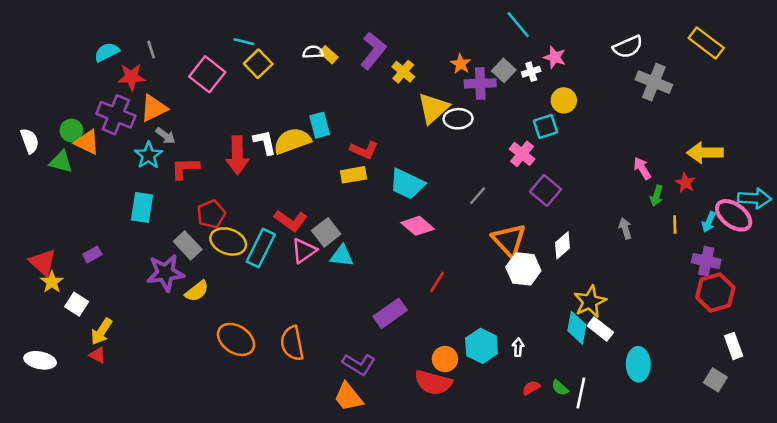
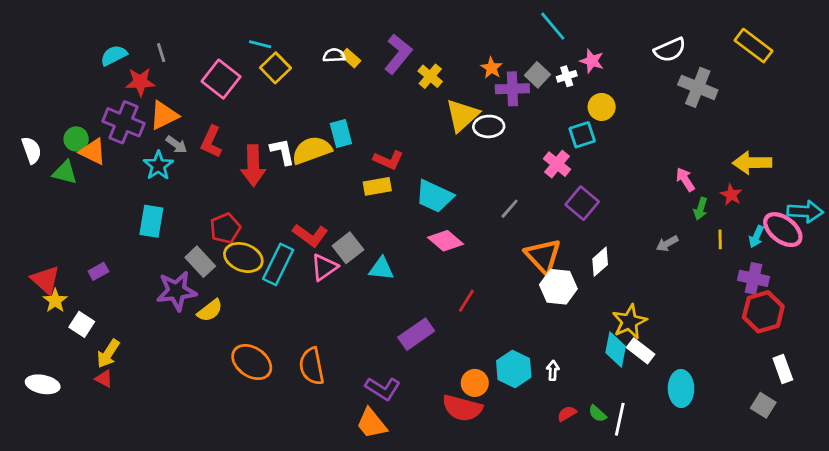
red L-shape: (185, 168) -> (211, 142), moved, turned -64
gray arrow: (625, 228) -> (667, 244), turned -102
cyan triangle: (342, 256) -> (381, 269), moved

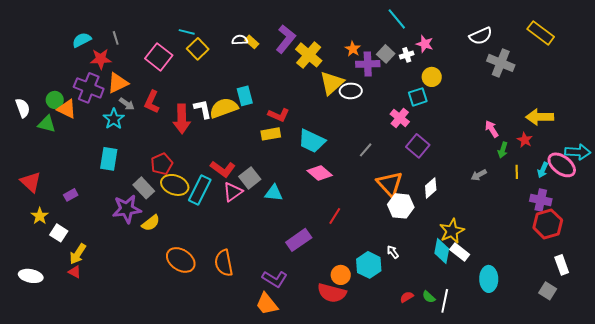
yellow cross: (430, 76) -> (309, 55), size x1.5
red triangle: (45, 280) -> (31, 182), moved
white arrow: (553, 370) -> (393, 252), moved, turned -40

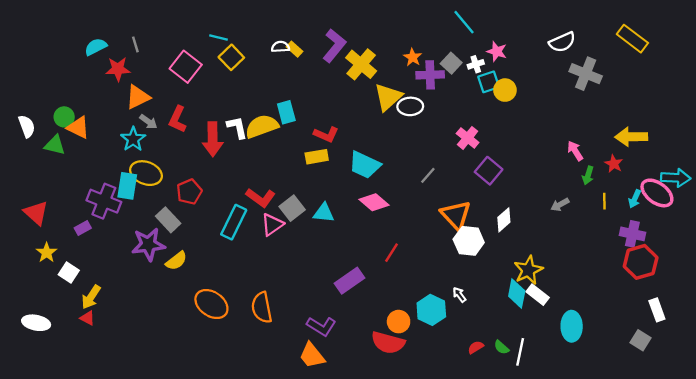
purple cross: (89, 88) -> (104, 201), moved
cyan square: (418, 97) -> (489, 82), moved
yellow ellipse: (175, 185) -> (146, 173), moved
cyan triangle: (274, 193) -> (324, 213), moved

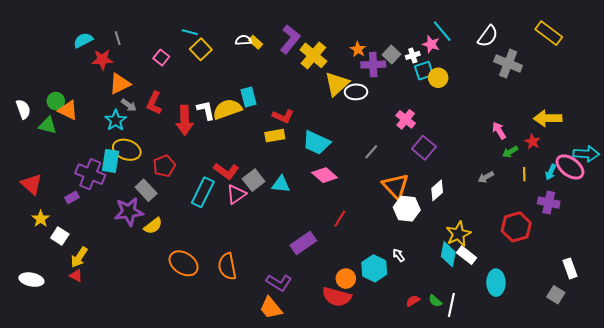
cyan line: (464, 22) -> (442, 31), moved
white semicircle: (562, 42) -> (488, 36), turned -30
pink square: (186, 67) -> (161, 57), size x0.6
green arrow: (588, 175) -> (510, 152), turned 42
red hexagon: (641, 262) -> (516, 227), moved

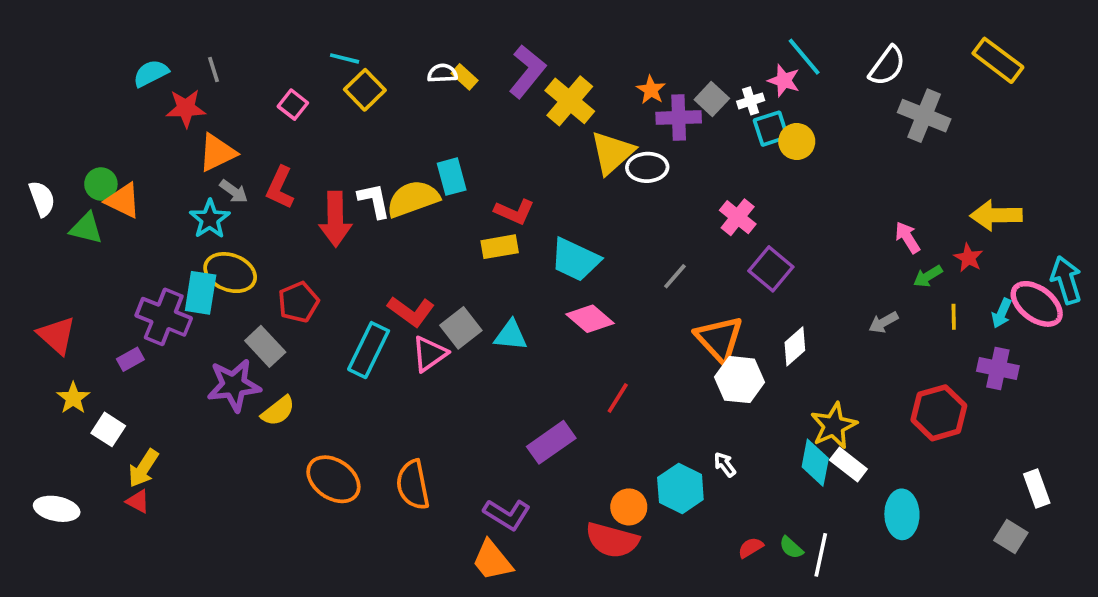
cyan arrow: (586, 154) -> (1066, 280), turned -110

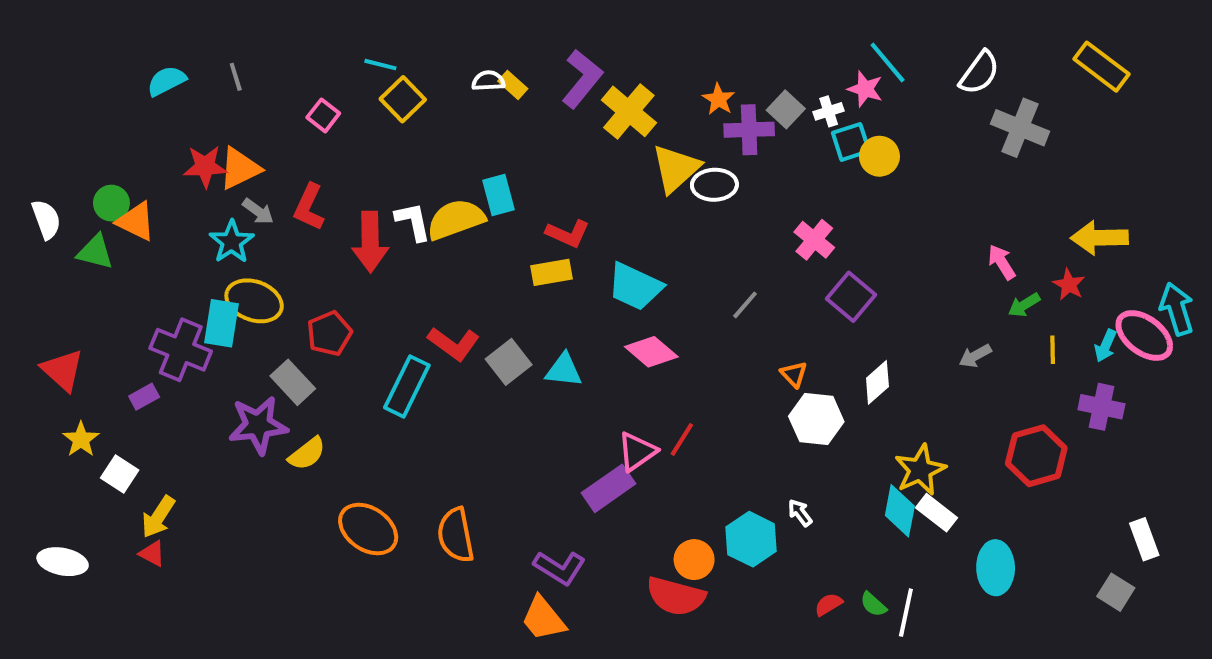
red star: (186, 108) -> (205, 166), moved
orange triangle: (719, 339) -> (794, 374), size x0.5
pink triangle: (429, 354) -> (637, 452), moved

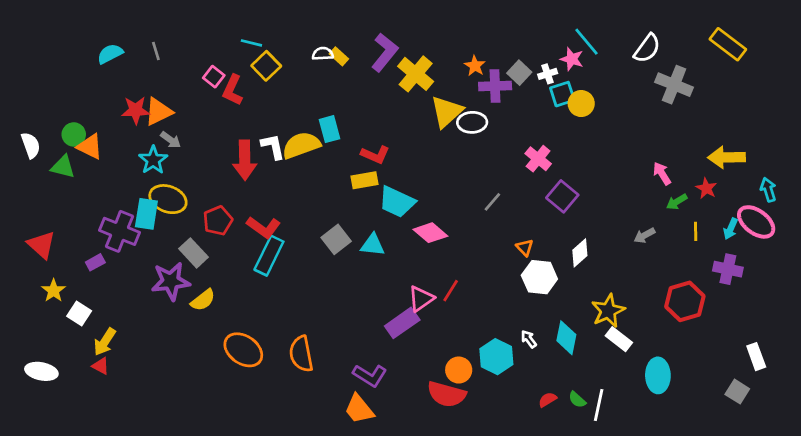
red L-shape: (309, 207) -> (233, 90), moved
cyan trapezoid: (635, 287) -> (397, 202), moved
cyan arrow: (1177, 309) -> (768, 190), moved, size x0.7
red L-shape: (454, 344) -> (264, 227), moved
cyan diamond: (900, 511) -> (566, 338), moved

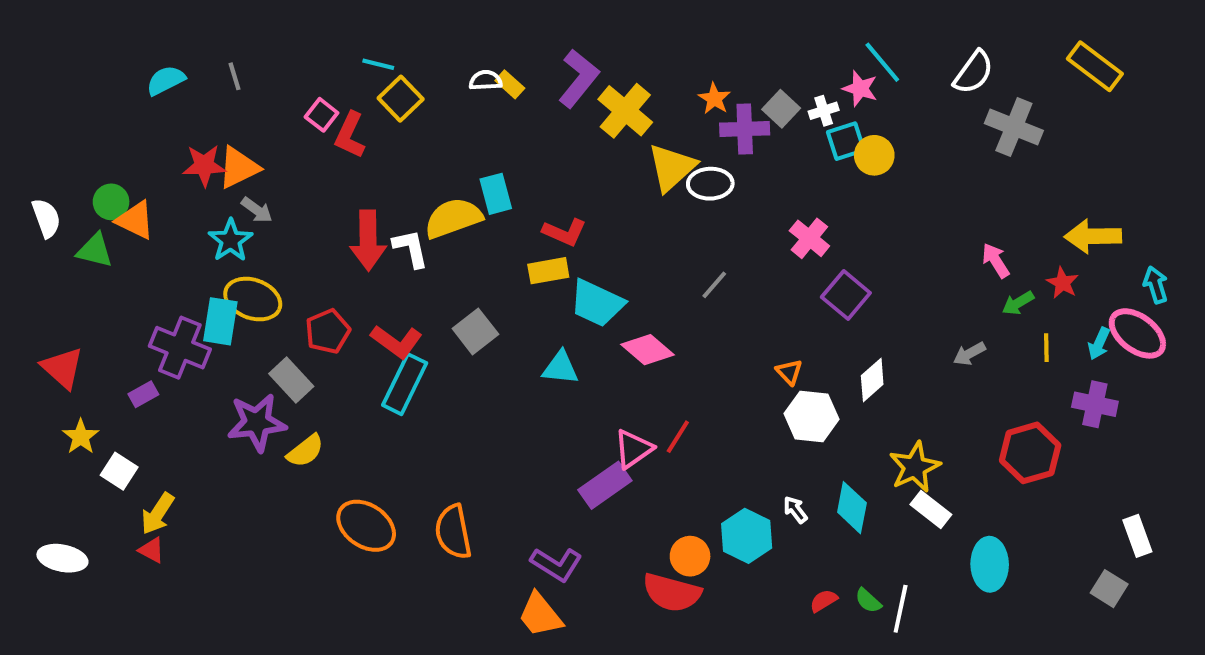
white L-shape: (273, 147) -> (411, 248), moved
gray line: (492, 202) -> (714, 285), moved
gray square: (336, 239) -> (475, 331), moved

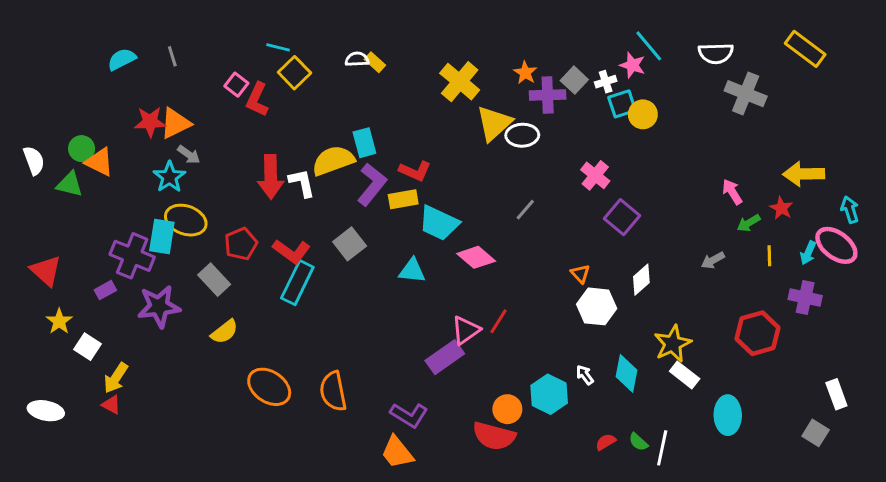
white semicircle: (973, 72) -> (716, 53), turned 52
purple L-shape: (579, 78) -> (372, 184), moved
purple star: (257, 423) -> (159, 306), moved

